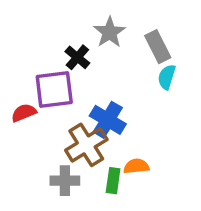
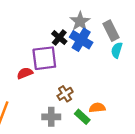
blue cross: (108, 120) -> (81, 40), moved
brown cross: (86, 145) -> (65, 94), size x0.6
green rectangle: (113, 181) -> (82, 117), turned -56

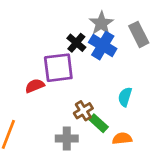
cyan semicircle: (117, 50) -> (125, 97), moved
orange semicircle: (97, 108) -> (122, 138), moved
green rectangle: (82, 117) -> (99, 123), moved

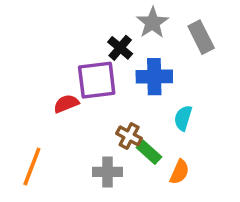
blue cross: (103, 46) -> (154, 77), moved, turned -32
brown cross: (83, 111) -> (129, 136), turned -30
orange semicircle: (122, 138) -> (179, 172), turned 120

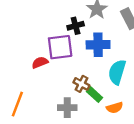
black cross: (120, 48) -> (76, 26), turned 35
cyan semicircle: (183, 118) -> (117, 72), size x1.5
orange semicircle: (179, 172) -> (115, 108), turned 49

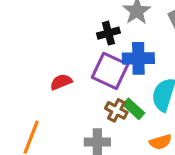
purple square: (60, 47) -> (110, 71), moved, turned 32
green rectangle: (95, 95) -> (134, 109), moved

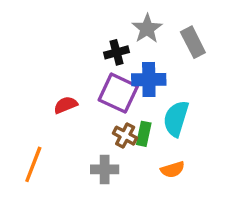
green rectangle: (134, 109) -> (144, 134), turned 60

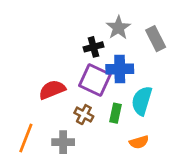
red semicircle: (66, 105) -> (52, 90), size x1.4
brown cross: (125, 136) -> (84, 115), moved
gray cross: (105, 169) -> (63, 142), moved

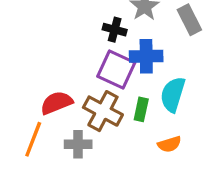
black cross: (93, 47) -> (115, 30), turned 30
red semicircle: (52, 90) -> (56, 103), moved
brown cross: (84, 115) -> (103, 111), size x1.6

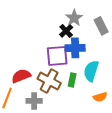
black cross: (115, 30) -> (66, 31), moved, turned 32
purple square: (116, 70) -> (57, 56), turned -30
orange semicircle: (169, 144) -> (100, 97), moved

